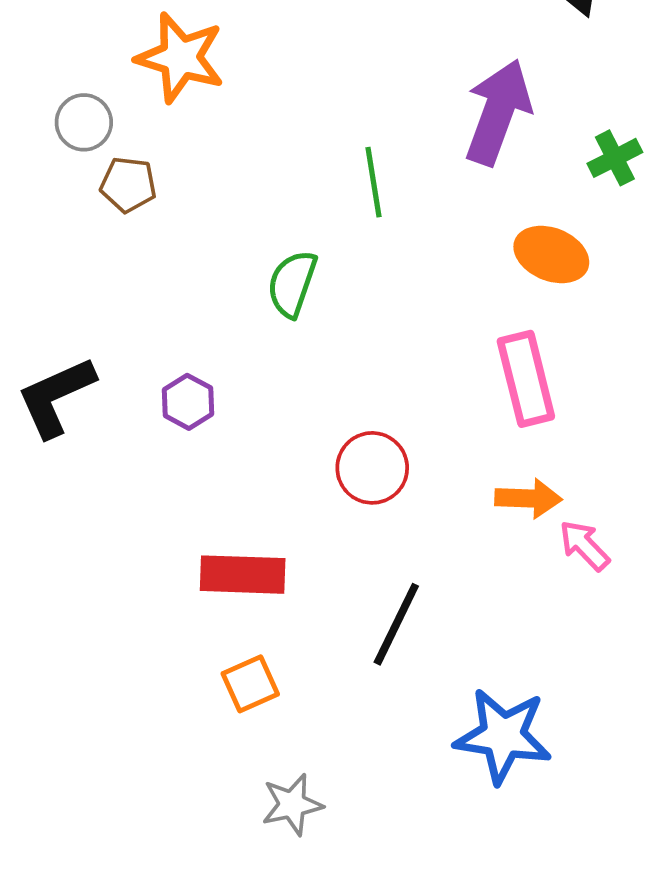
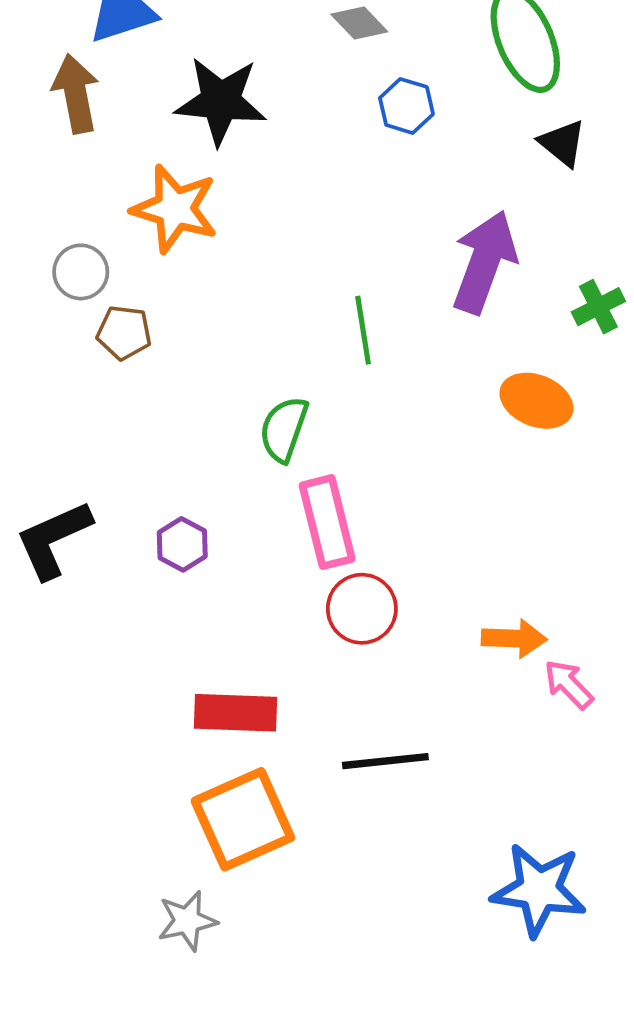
pink rectangle: (526, 379) -> (327, 522), moved
black line: (396, 624) -> (385, 761), turned 58
orange square: (250, 684) -> (243, 819), size x1.8
blue star: (503, 736) -> (539, 890), moved
gray star: (292, 805) -> (187, 921), moved

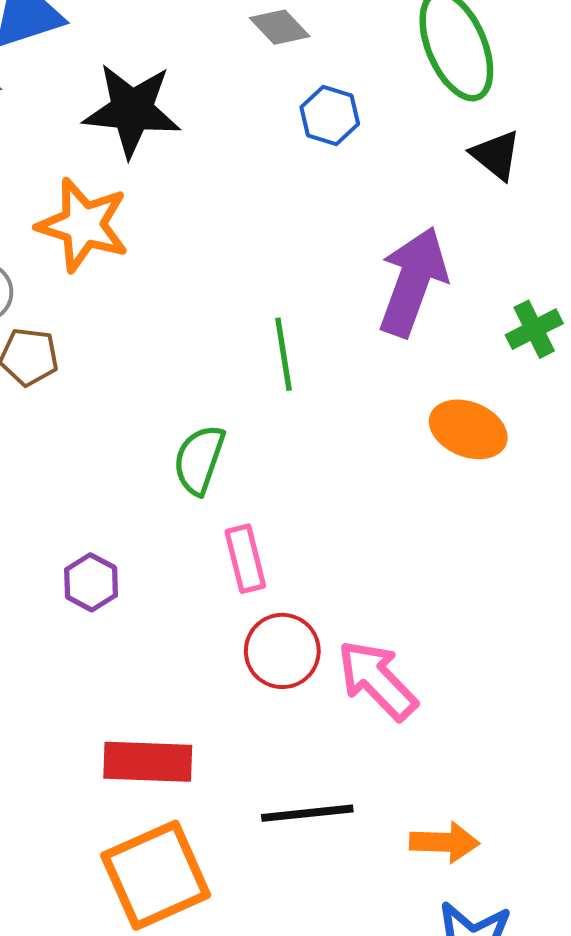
pink rectangle: (327, 522) -> (245, 559), size x0.7
orange arrow: (514, 638) -> (444, 842), moved
pink arrow: (569, 684) -> (377, 680), moved, size x1.5

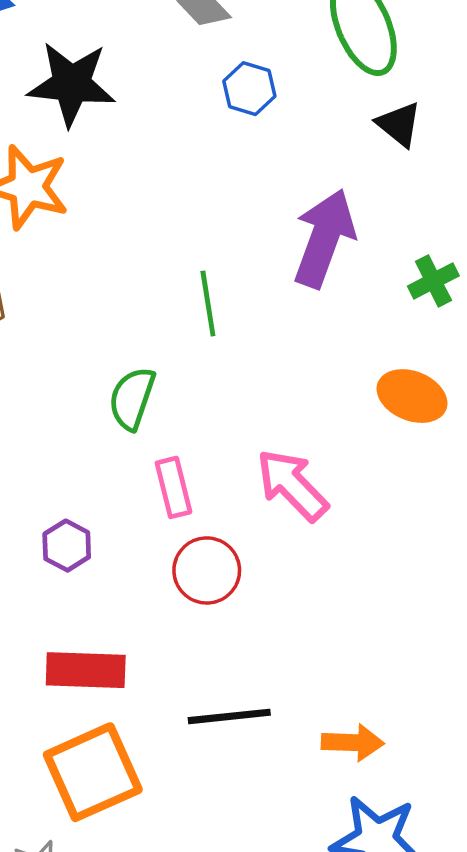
orange ellipse: (468, 429) -> (412, 396), moved
purple hexagon: (91, 582) -> (67, 546), moved
pink arrow: (377, 680) -> (292, 485), moved

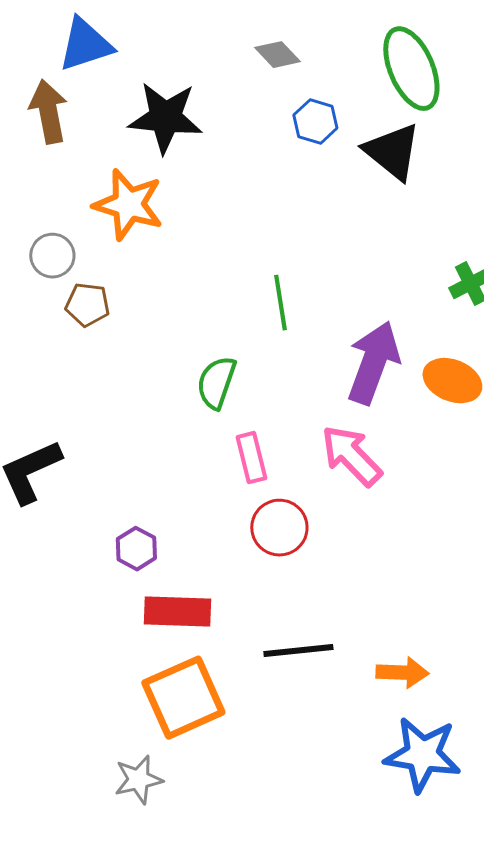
black triangle: (399, 124) -> (392, 152), moved, size x1.5
purple arrow: (324, 238) -> (373, 363), moved
purple hexagon: (67, 546) -> (136, 549), moved

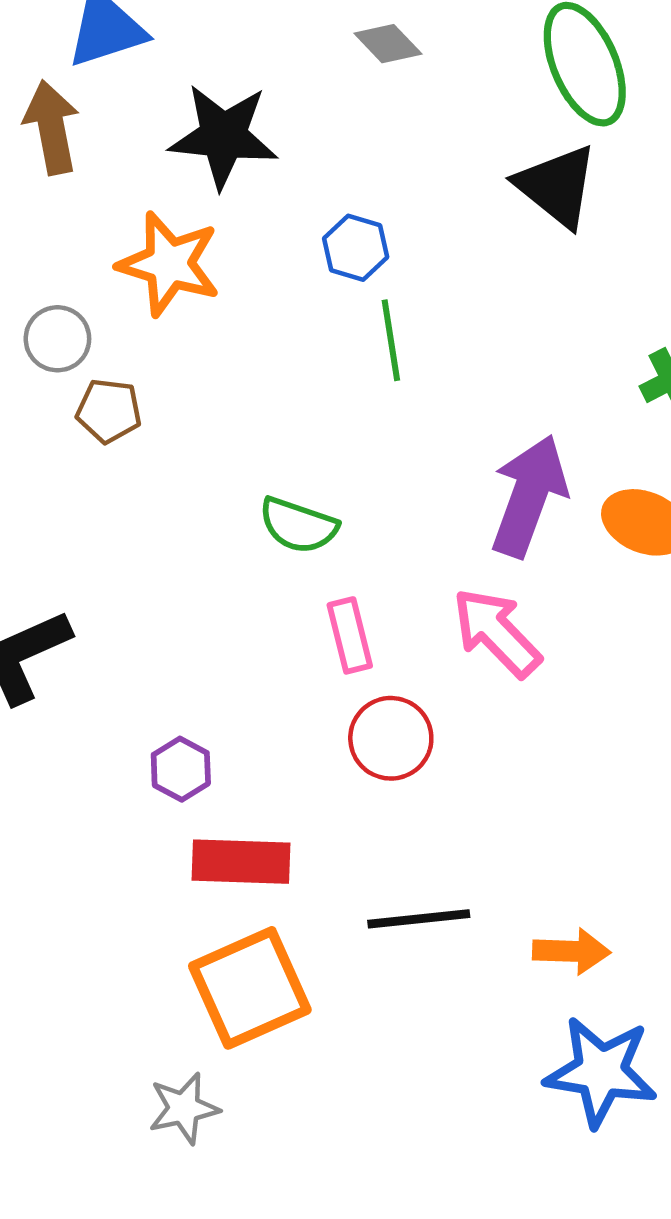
blue hexagon: (315, 122) -> (356, 248), moved
green line: (280, 303) -> (391, 340), moved
green semicircle: (216, 383) -> (298, 525), turned -90

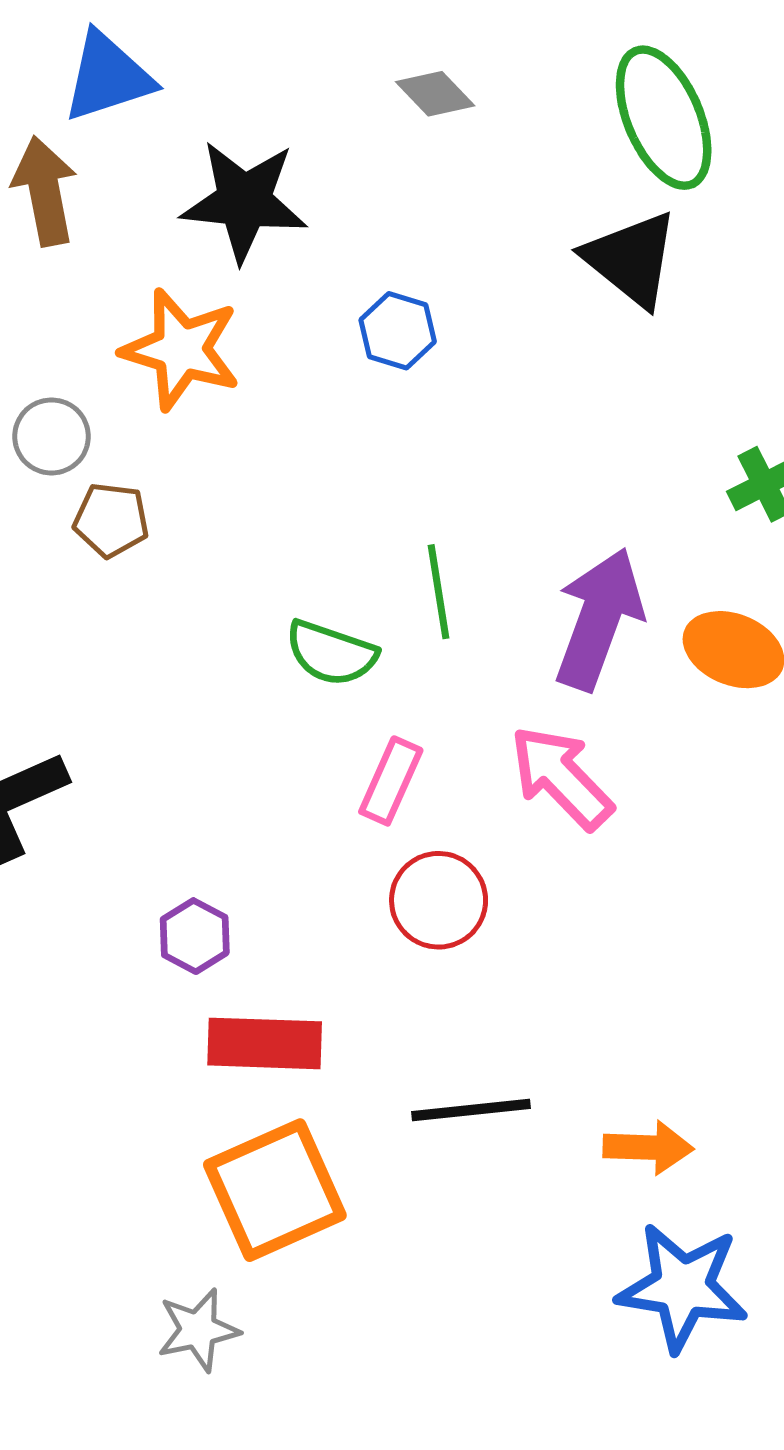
green line: (391, 340) -> (439, 592), moved
pink rectangle: (350, 635) -> (391, 781), turned 38

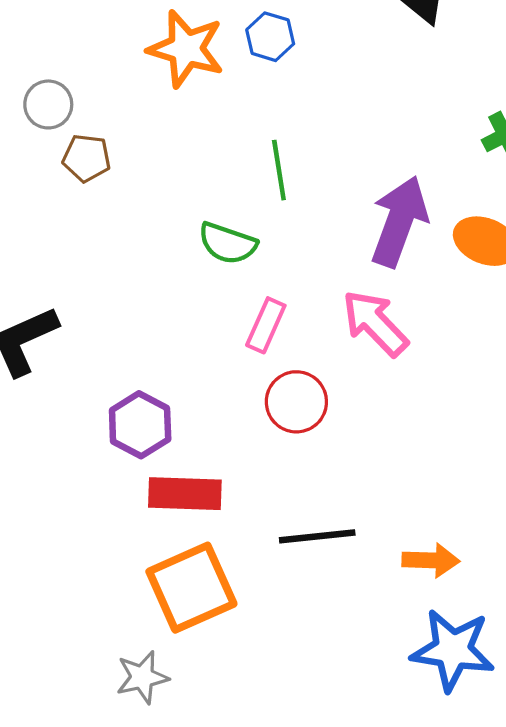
orange star: (181, 350) -> (186, 49), moved
green line: (439, 592) -> (279, 170), moved
purple hexagon: (195, 936) -> (140, 425), size x1.4

